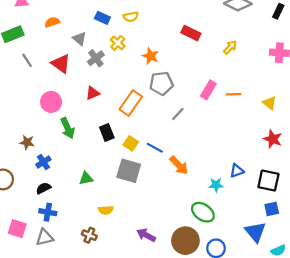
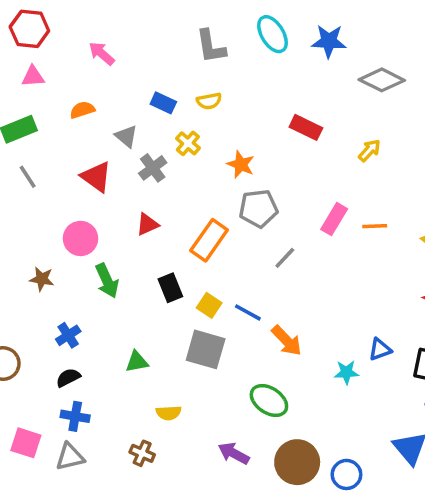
gray line: (27, 60) -> (28, 177), moved
brown star: (27, 142) -> (42, 279), moved
green ellipse: (203, 212) -> (269, 400), moved

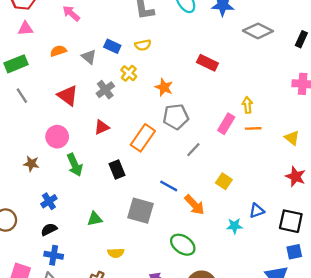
gray triangle: (126, 136) -> (89, 57), moved
yellow arrow: (369, 150) -> (247, 105), moved, turned -49
yellow square: (209, 305) -> (224, 181), moved

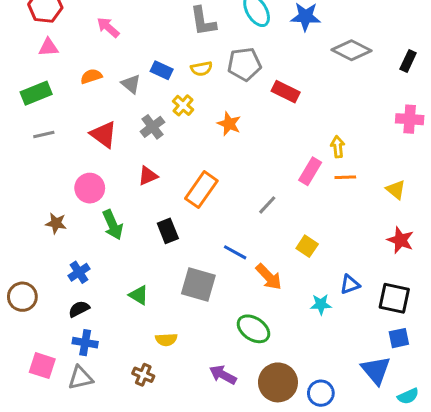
gray line: (22, 96) -> (44, 134), turned -70
gray pentagon: (176, 117) -> (244, 64), moved
green triangle: (95, 219) -> (139, 295), turned 42

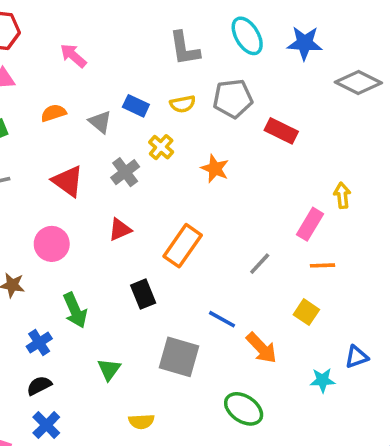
orange line: (345, 177) -> (322, 265), moved
green arrow: (113, 225) -> (75, 310), moved
green triangle: (139, 295) -> (109, 369), turned 35
blue cross: (85, 343) -> (46, 425), turned 35

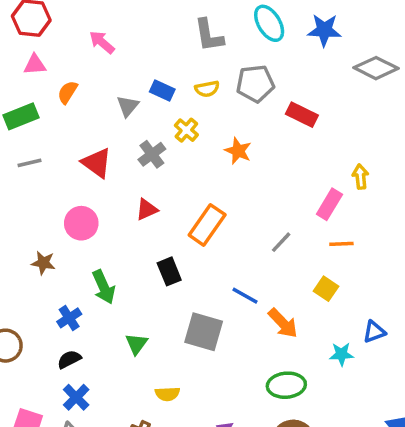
orange semicircle: (53, 113) -> (67, 92), moved, turned -40
gray triangle: (100, 122) -> (128, 106), turned 30
green ellipse: (244, 409) -> (286, 385), moved, turned -39

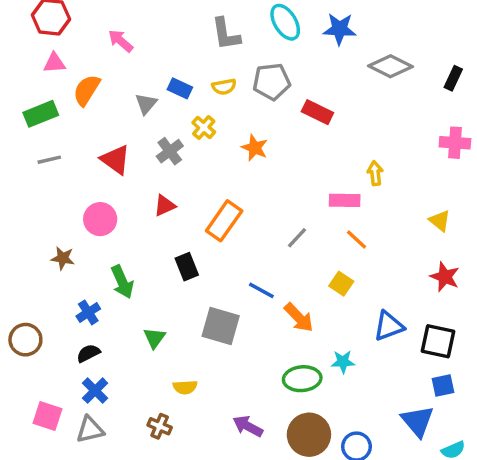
orange semicircle: (67, 92) -> (87, 90), size x1.4
pink rectangle: (329, 204) -> (345, 200), turned 60
orange line: (341, 244) -> (357, 239), turned 45
blue triangle: (374, 332) -> (389, 326), size x1.4
cyan star: (341, 354) -> (343, 362), moved

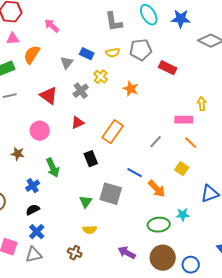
green triangle: (154, 338) -> (86, 202), moved

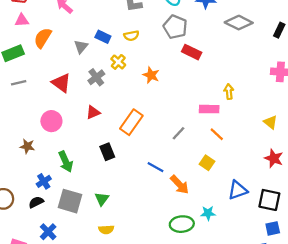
gray pentagon: (141, 50) -> (175, 27), moved, turned 30
gray square: (111, 194) -> (70, 201), moved
black semicircle: (33, 210) -> (36, 202), moved

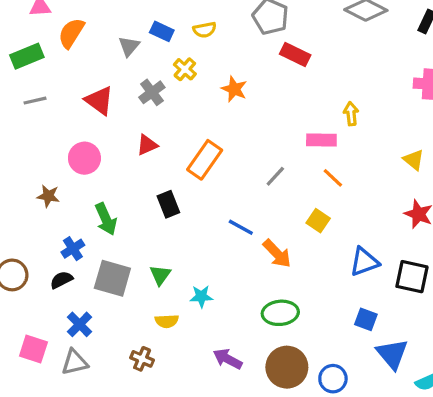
cyan star: (208, 213) -> (201, 296), moved
blue square: (273, 228) -> (366, 319), moved, turned 32

